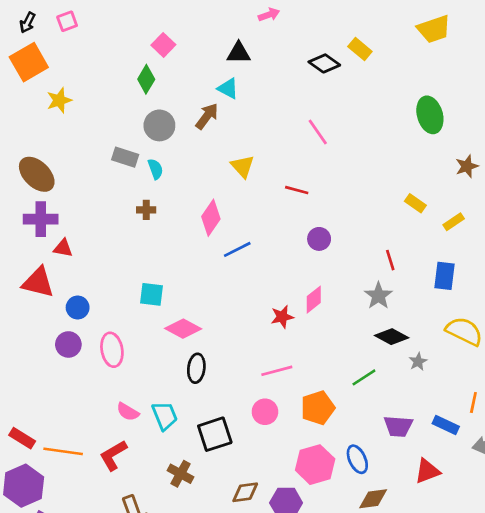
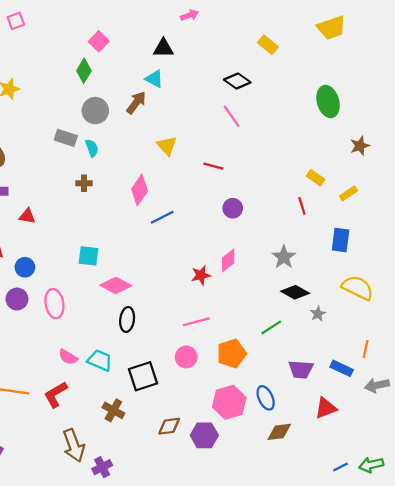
black diamond: (324, 63) -> (237, 81), moved
red triangle: (63, 248) -> (27, 216), moved
red line: (390, 260) -> (302, 206), moved
cyan trapezoid: (165, 416) -> (100, 360), turned -45

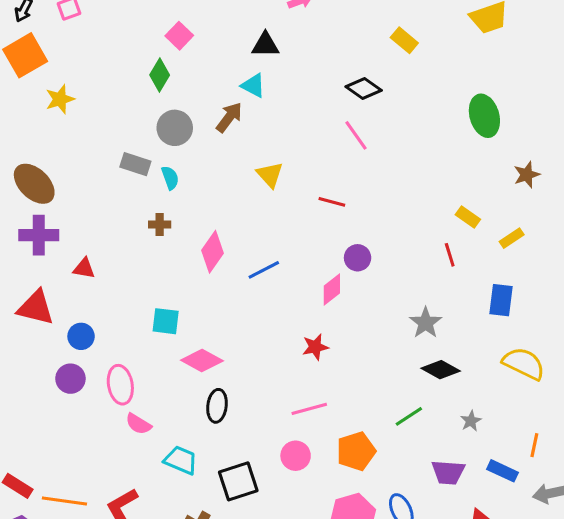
pink diamond: (140, 190) -> (212, 252), moved
pink diamond: (228, 260) -> (332, 290), moved
gray star: (318, 314) -> (471, 421), moved
pink semicircle: (68, 357) -> (138, 424), moved

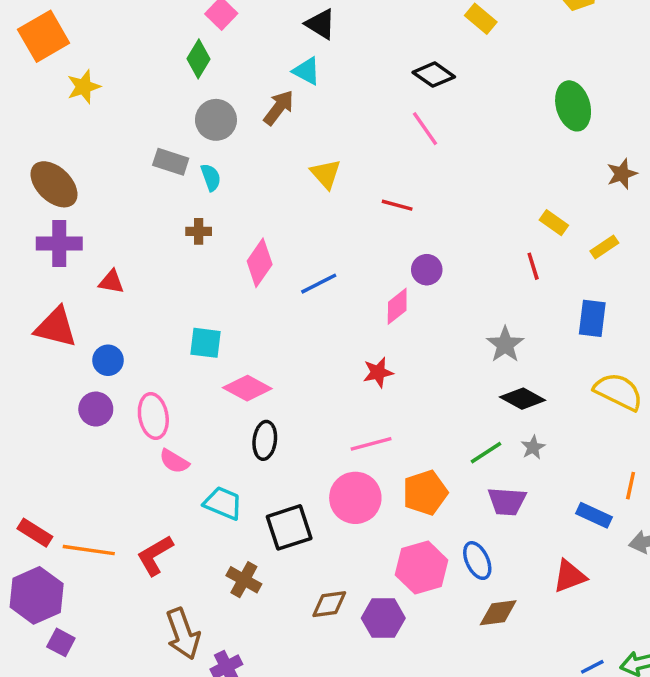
black triangle: (265, 45) -> (321, 24), turned 32
gray star: (471, 421) -> (533, 447), moved
pink circle: (296, 456) -> (355, 498), size x1.5
purple trapezoid: (448, 472) -> (507, 501), moved

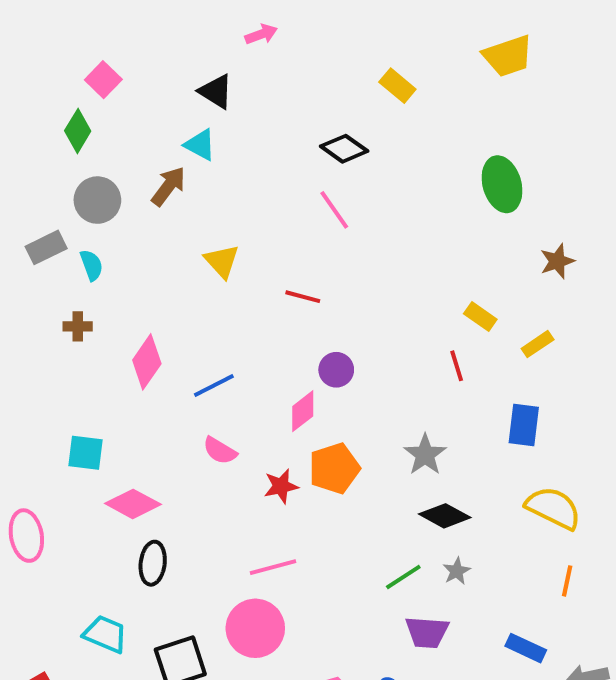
gray rectangle: (171, 162) -> (46, 247), turned -44
pink semicircle: (174, 461) -> (220, 451), moved
orange line: (631, 486) -> (567, 581), moved
orange pentagon: (425, 493) -> (334, 468), moved

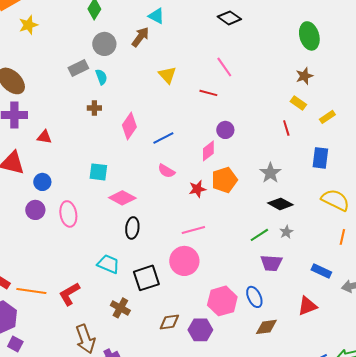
pink line: (334, 210) -> (224, 67), moved
brown star: (557, 261) -> (304, 76), moved

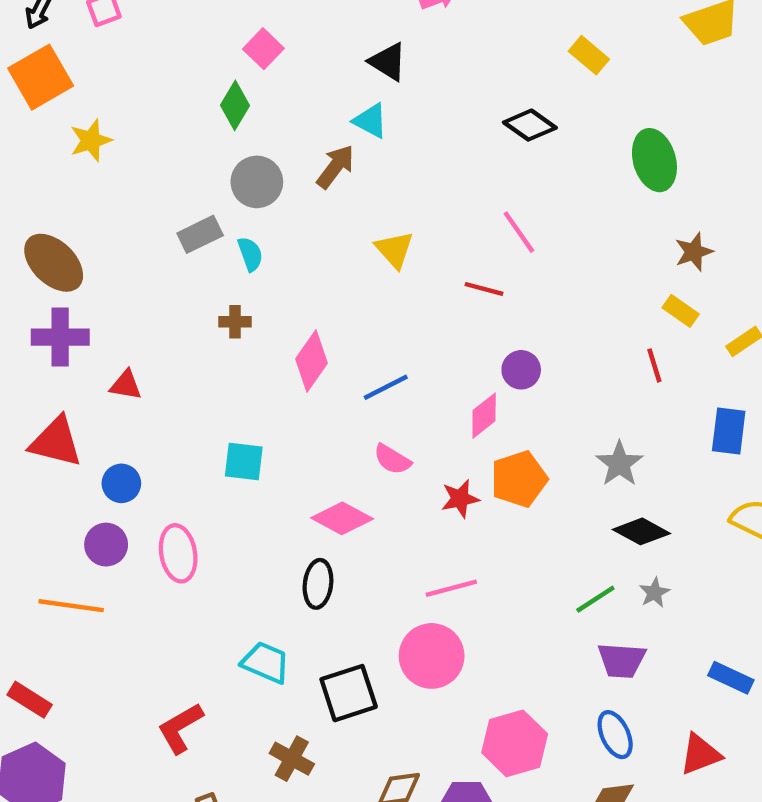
green ellipse: (309, 36) -> (654, 160), moved
pink diamond: (122, 198) -> (342, 518), moved
orange line: (31, 291) -> (71, 606), moved
blue ellipse: (254, 297) -> (615, 735), moved

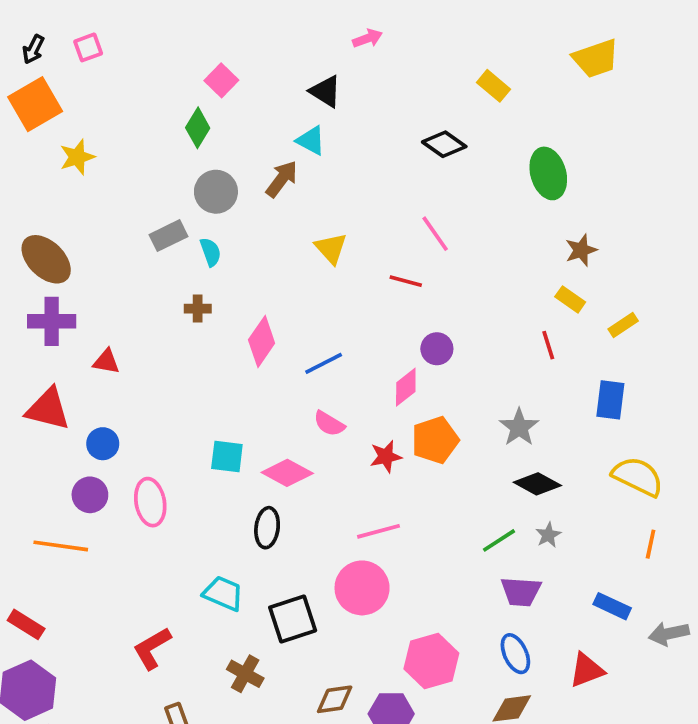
cyan square: (244, 462) -> (227, 456), moved

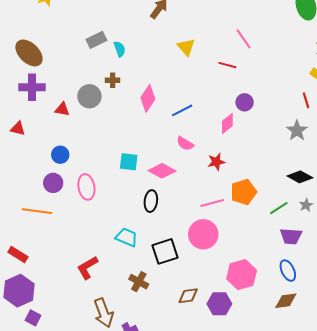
gray circle: (216, 192) -> (89, 96), moved
red triangle: (48, 409) -> (18, 129), moved, size x0.6
gray star: (519, 427) -> (297, 131), moved
orange pentagon: (435, 440) -> (244, 192), moved

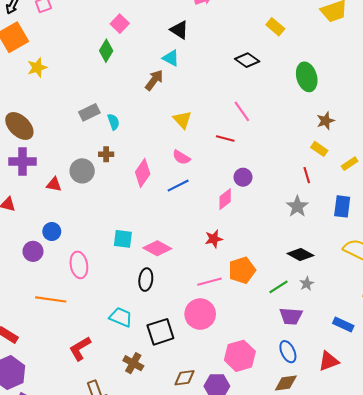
pink semicircle: (185, 144) -> (181, 157), moved
purple circle: (53, 183) -> (33, 251), moved
orange line: (37, 211) -> (51, 299), moved

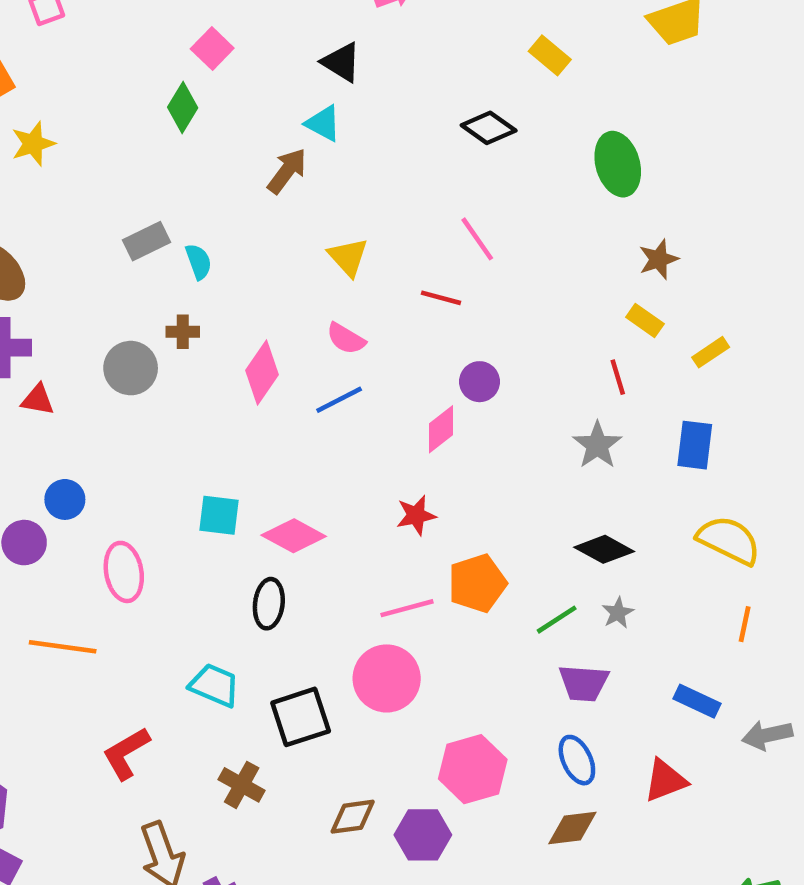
red triangle: (54, 185) -> (38, 400), moved

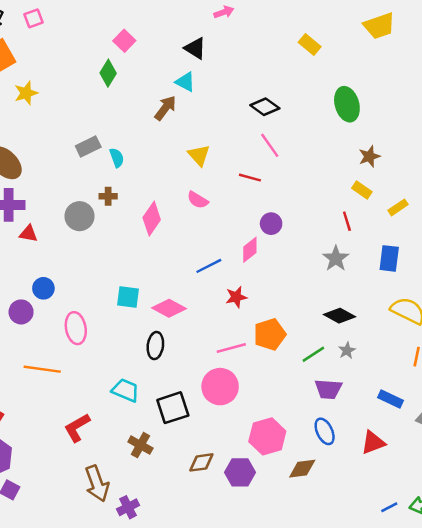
black diamond: (489, 128) -> (265, 107), moved
blue line: (339, 400) -> (209, 266), moved
brown diamond: (572, 828) -> (302, 469), moved

